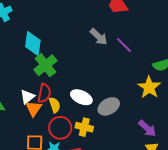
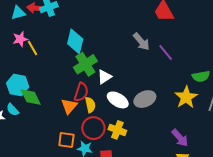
white triangle: (27, 97) -> (104, 77), moved
gray ellipse: (109, 106) -> (145, 99), moved

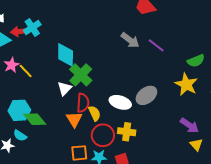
white triangle: (104, 77) -> (65, 88), moved

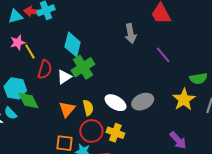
gray arrow: (130, 40) -> (131, 34), moved, turned 30
red semicircle: (83, 103) -> (45, 69), moved

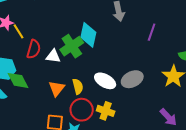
cyan diamond: (73, 44) -> (88, 35), moved
purple line: (163, 55) -> (152, 32), turned 60
white triangle: (64, 77) -> (53, 56), turned 42

